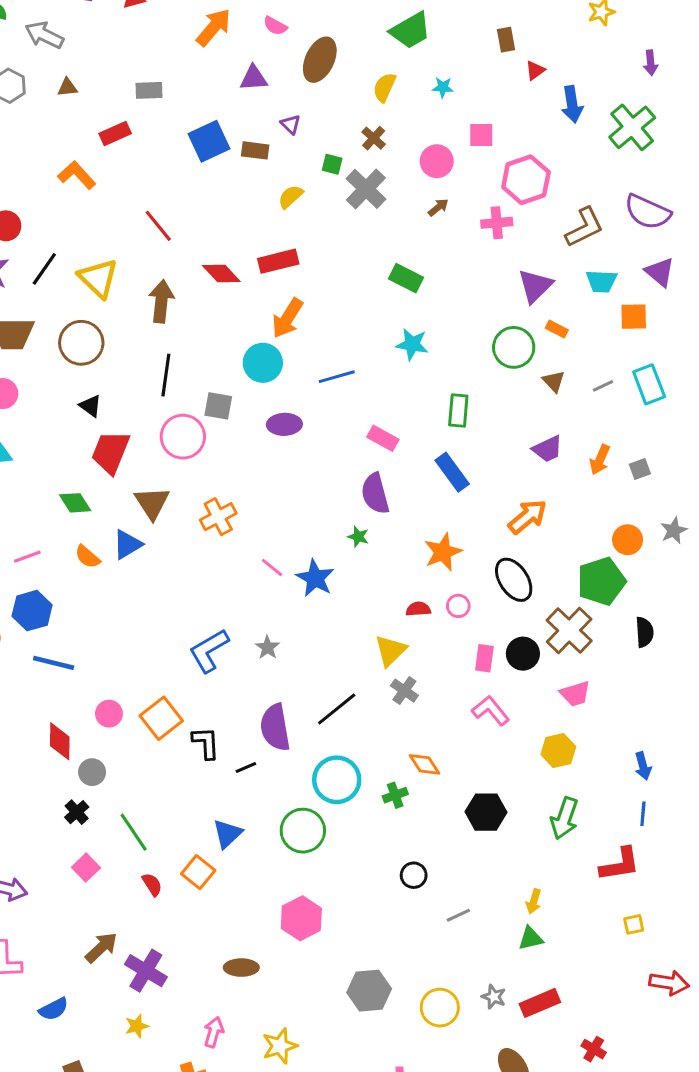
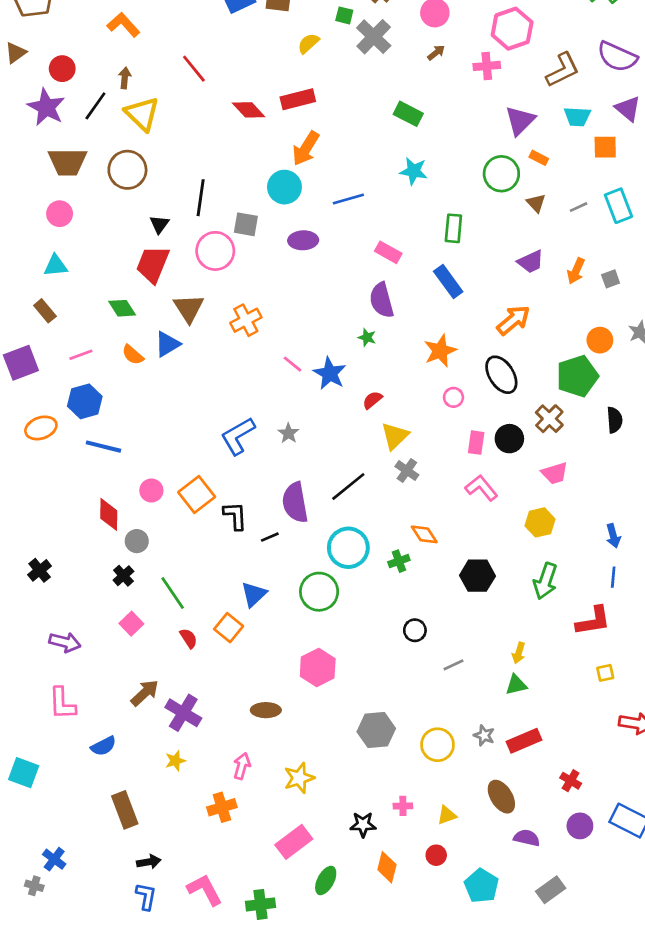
brown arrow: (161, 301) -> (125, 78), moved, size x0.6
black triangle: (91, 406) -> (159, 224), moved, turned 30
red semicircle: (418, 609) -> (372, 400), moved, turned -36
brown cross: (569, 631) -> (549, 419), size x0.7

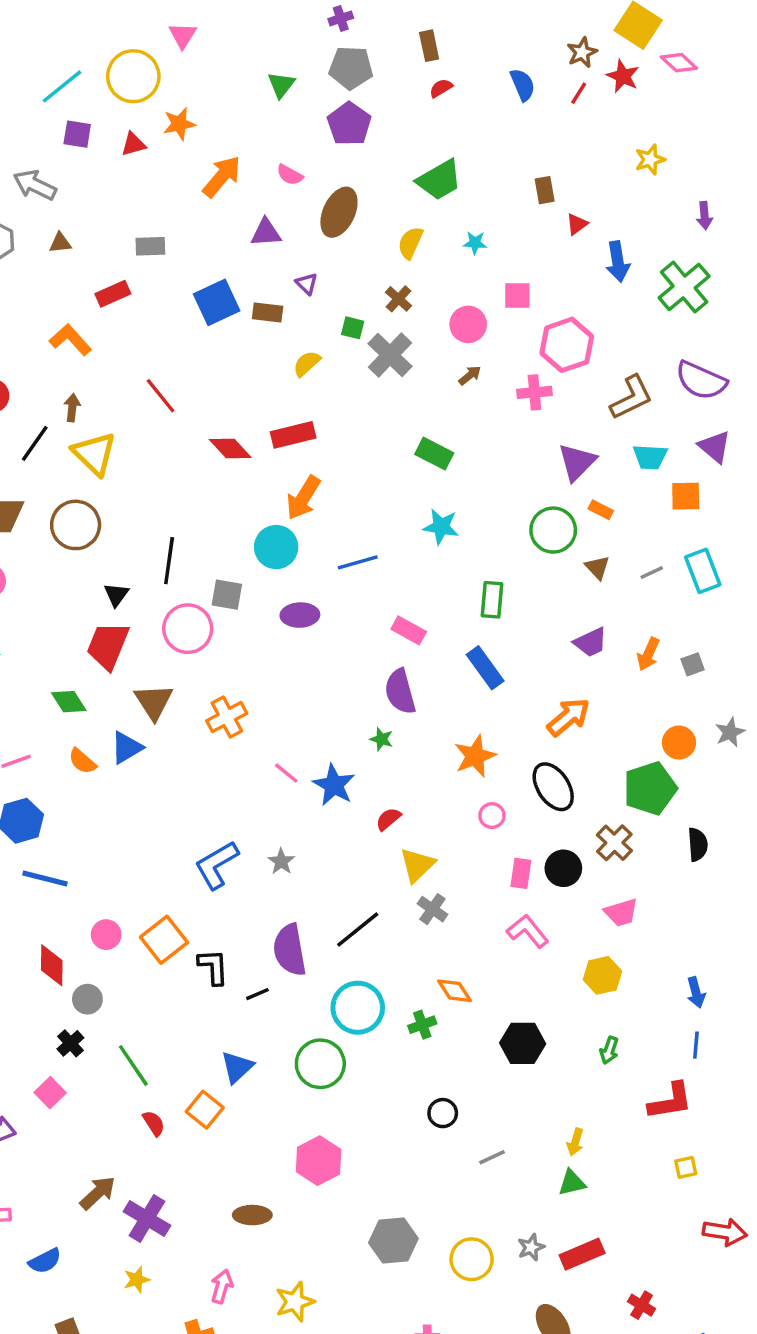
green arrow: (545, 581) -> (609, 1050), size x0.6
pink square: (131, 624) -> (50, 1093), moved
gray star: (484, 735) -> (531, 1247), turned 30

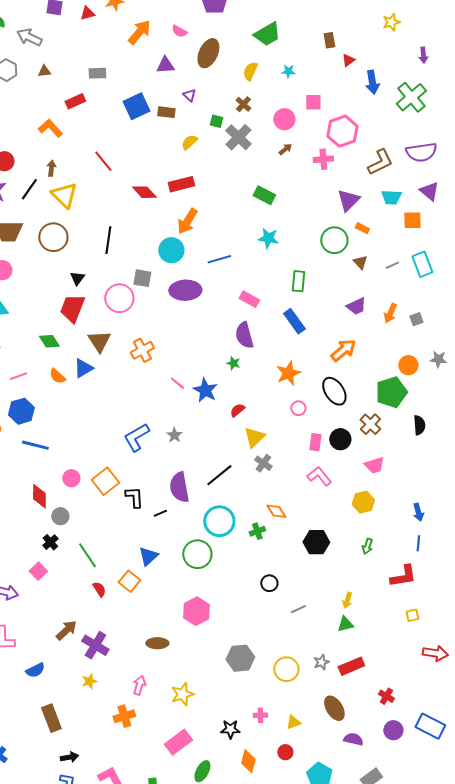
purple semicircle: (701, 380) -> (421, 152), turned -32
black line: (169, 561) -> (108, 240), moved
purple ellipse: (300, 615) -> (185, 290), size x1.4
gray star: (730, 732) -> (438, 359), turned 30

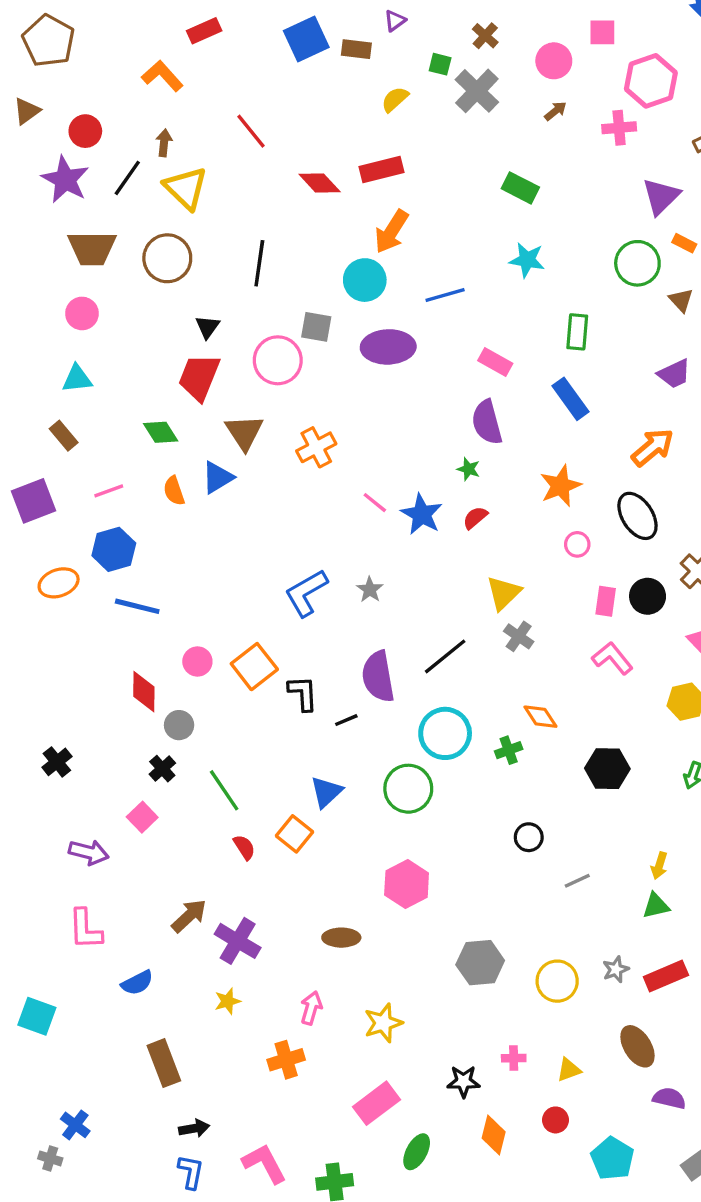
purple triangle: (189, 95) -> (395, 21), turned 40
orange semicircle: (57, 376) -> (174, 491), turned 30
red semicircle: (237, 410) -> (475, 518), moved

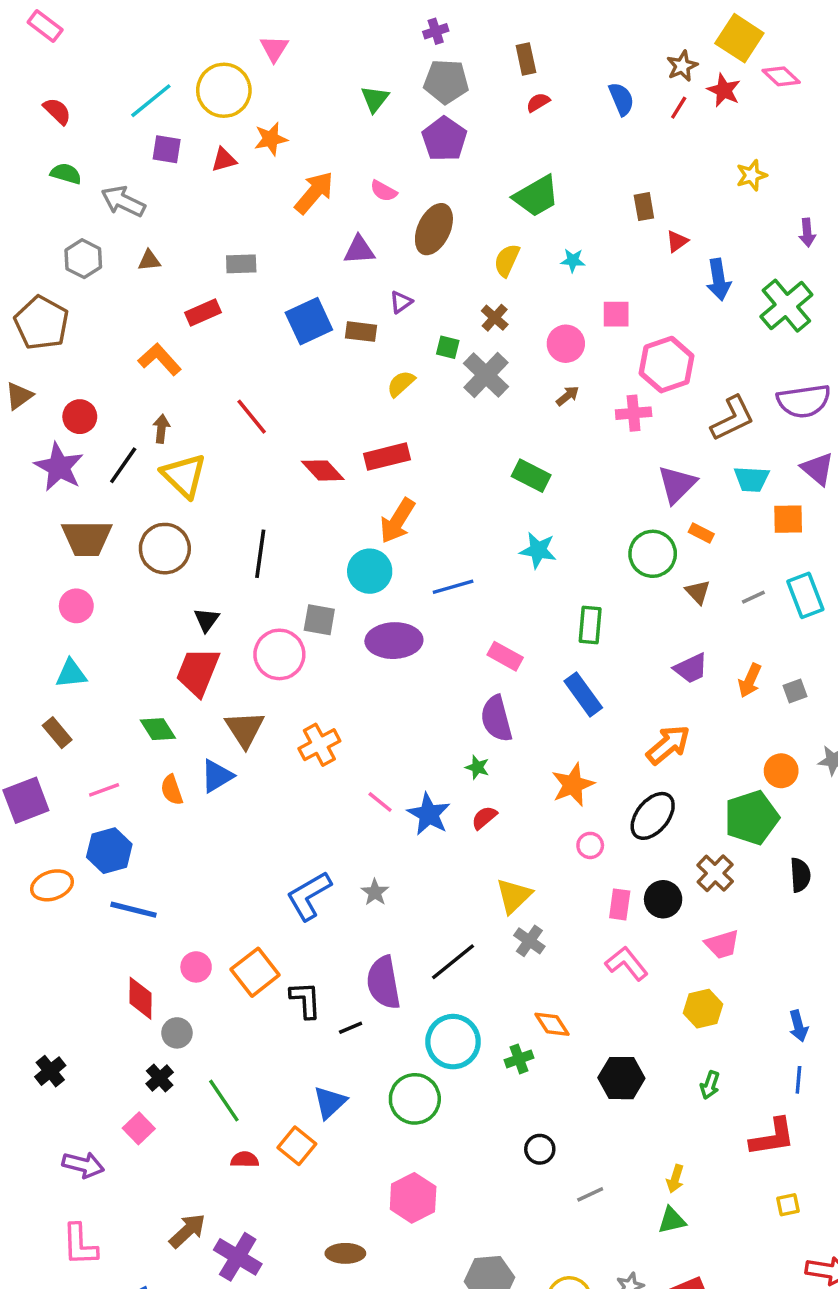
black ellipse: (637, 516) -> (653, 816), turned 72
red semicircle: (244, 847) -> (245, 1160), turned -56

